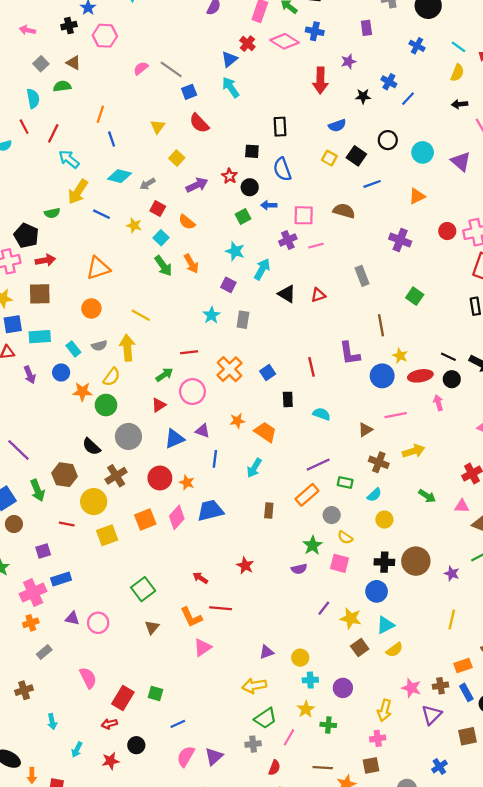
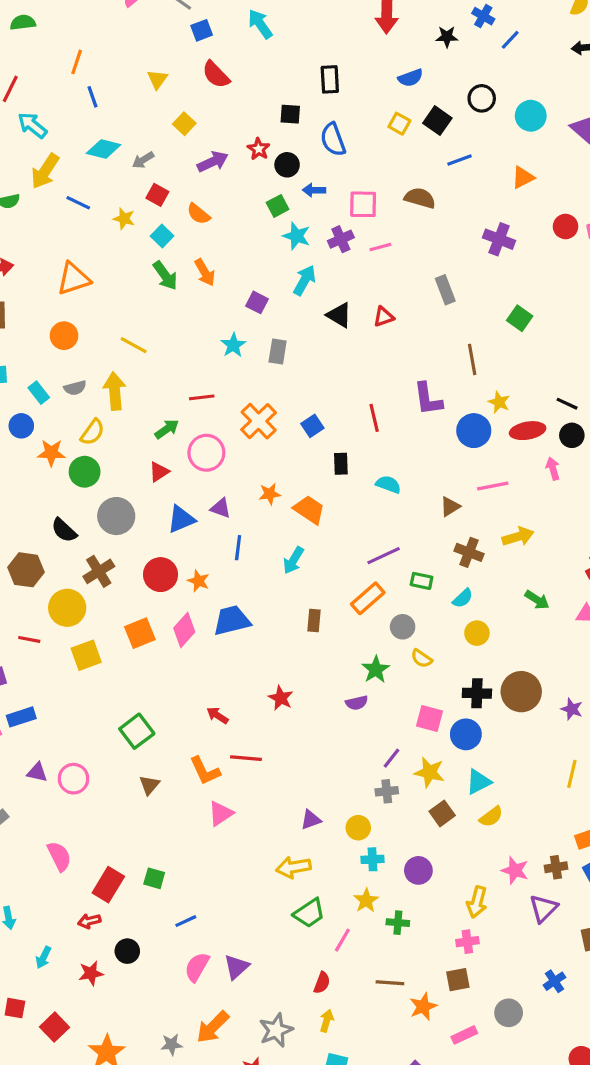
cyan star: (235, 251) -> (297, 236), moved
pink square: (340, 563) -> (429, 719), moved
gray cross: (253, 744) -> (387, 791), moved

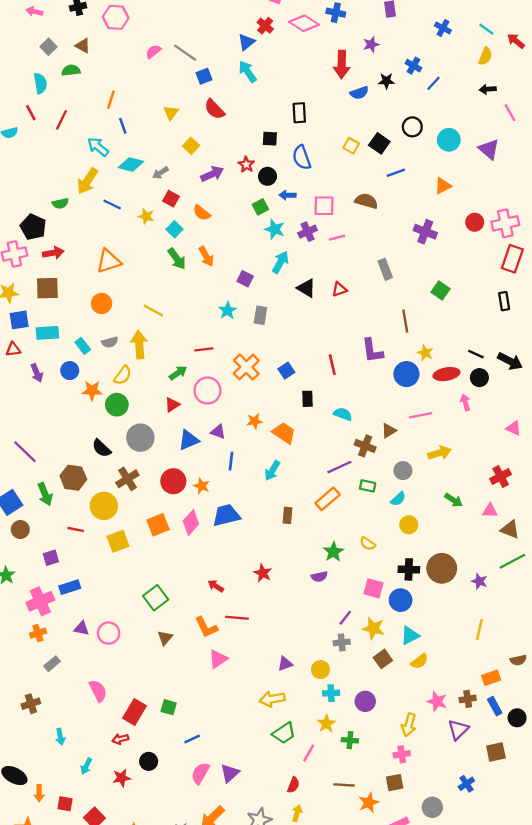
blue semicircle: (410, 78) -> (359, 93), moved
cyan arrow: (32, 125) -> (98, 147), moved
brown cross: (469, 552) -> (365, 446), moved
gray circle: (403, 627) -> (403, 471), moved

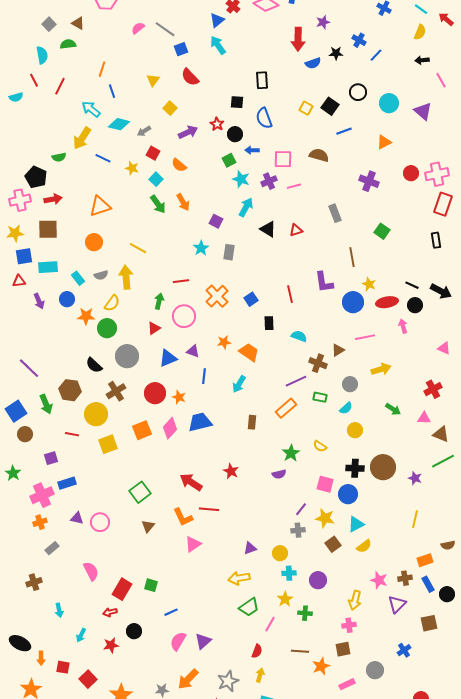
green arrow: (178, 373) -> (159, 301), turned -42
red arrow: (216, 586) -> (191, 482), size x1.6

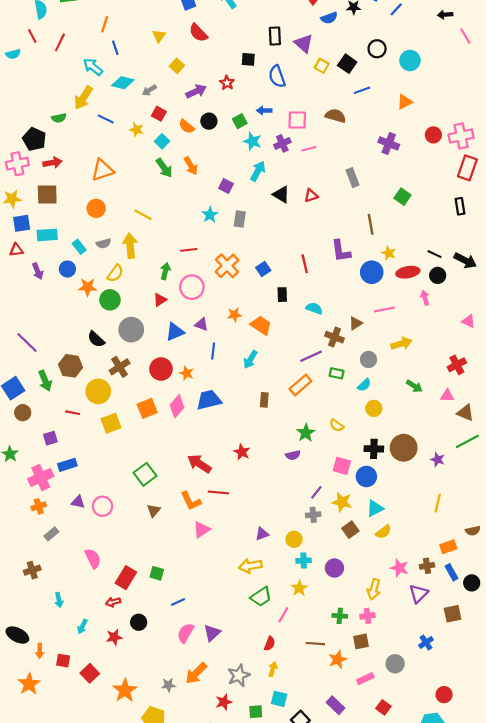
purple triangle: (423, 111) -> (304, 43), moved
black circle: (235, 134) -> (209, 121), moved
green cross: (305, 613) -> (340, 616), moved

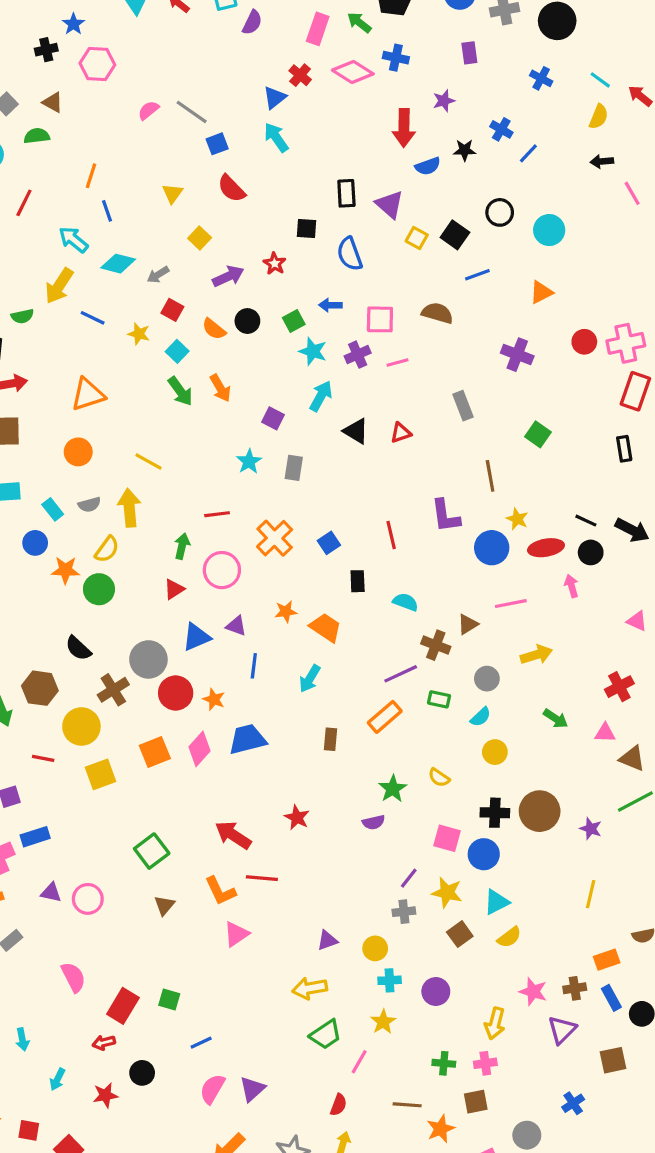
gray circle: (131, 330) -> (148, 659), moved

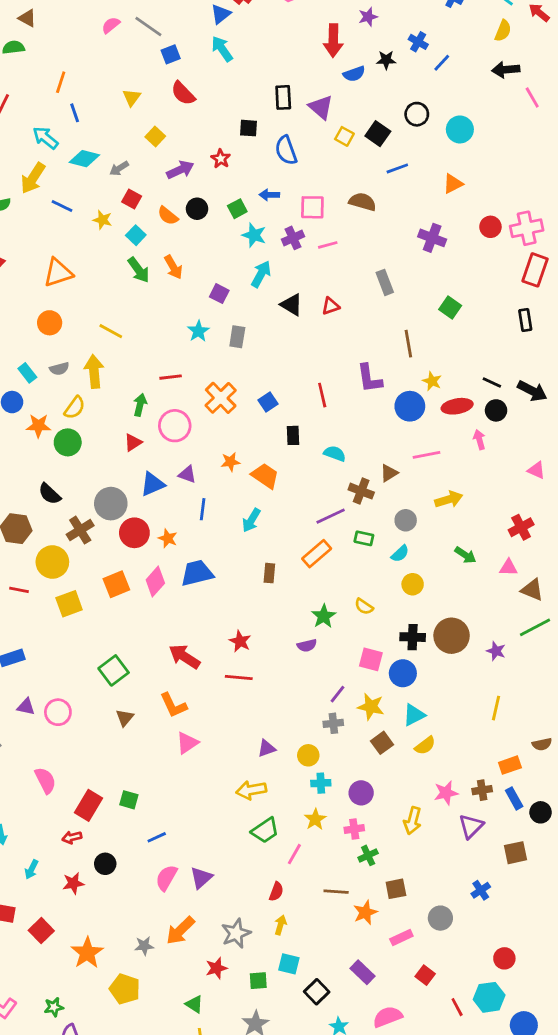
black arrow: (602, 161) -> (506, 70), size x1.4
red line: (262, 878) -> (239, 677), moved
pink star: (533, 992) -> (446, 793), turned -30
green cross: (444, 1063) -> (368, 855), turned -30
pink cross: (485, 1063) -> (354, 829), moved

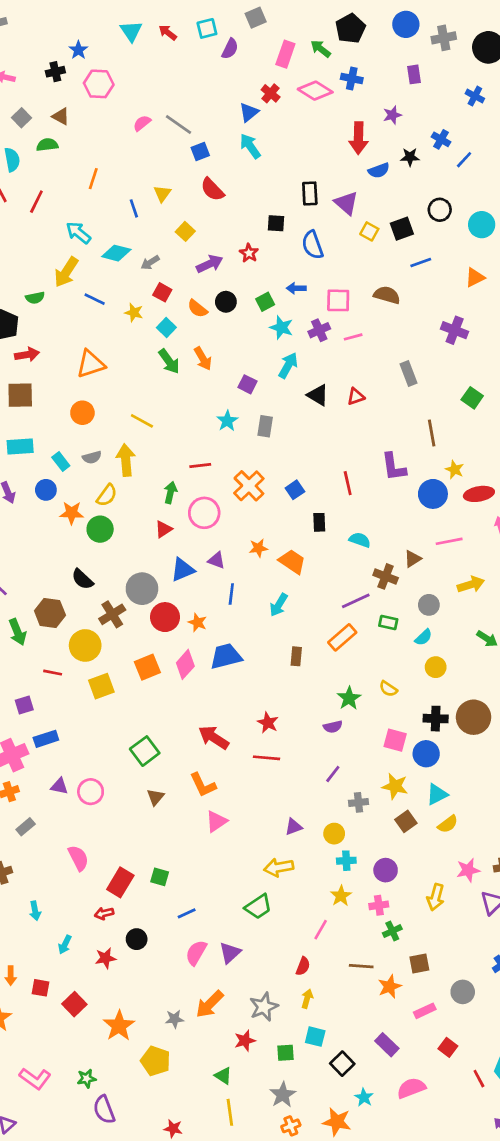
blue line: (75, 113) -> (134, 208), moved
black square: (378, 134) -> (402, 229), turned 35
purple line: (337, 694) -> (333, 774), moved
green trapezoid: (265, 830) -> (258, 907), moved

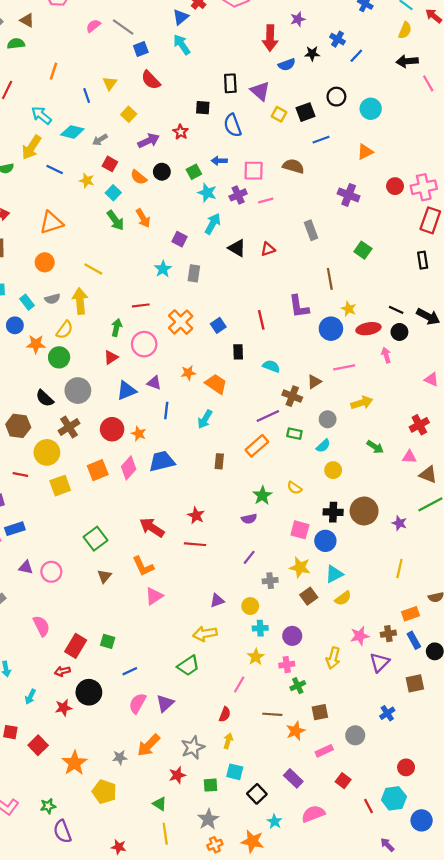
gray circle: (142, 589) -> (78, 391), moved
black circle: (137, 939) -> (89, 692), size x1.5

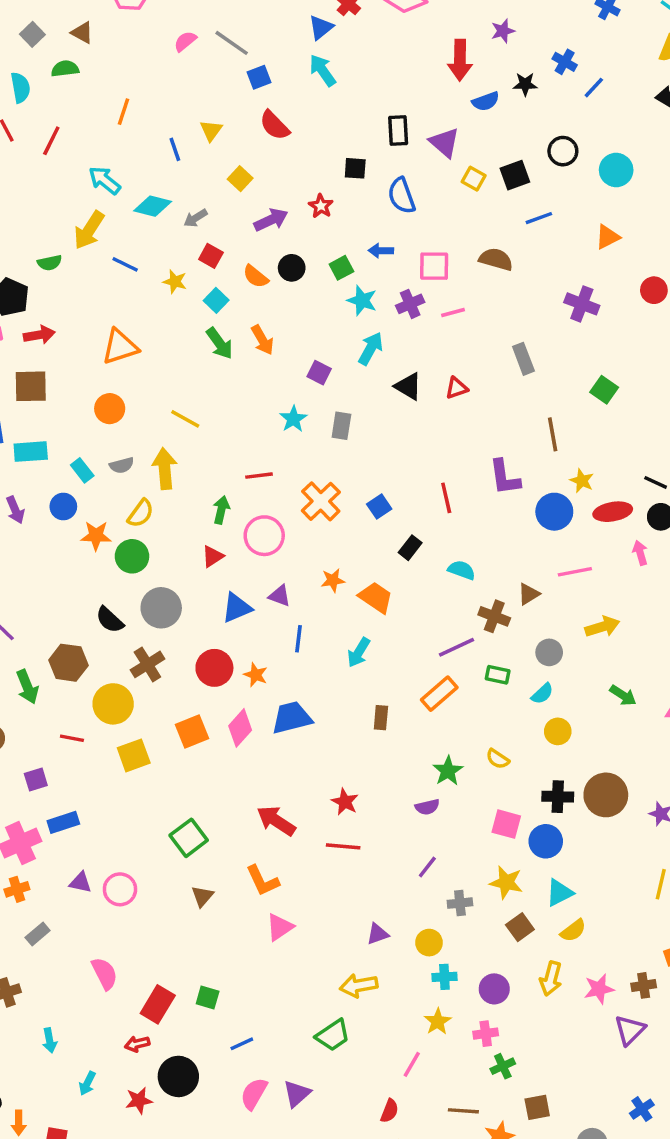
black rectangle: (238, 352) -> (410, 548), turned 40
yellow arrow: (333, 658) -> (551, 979), moved

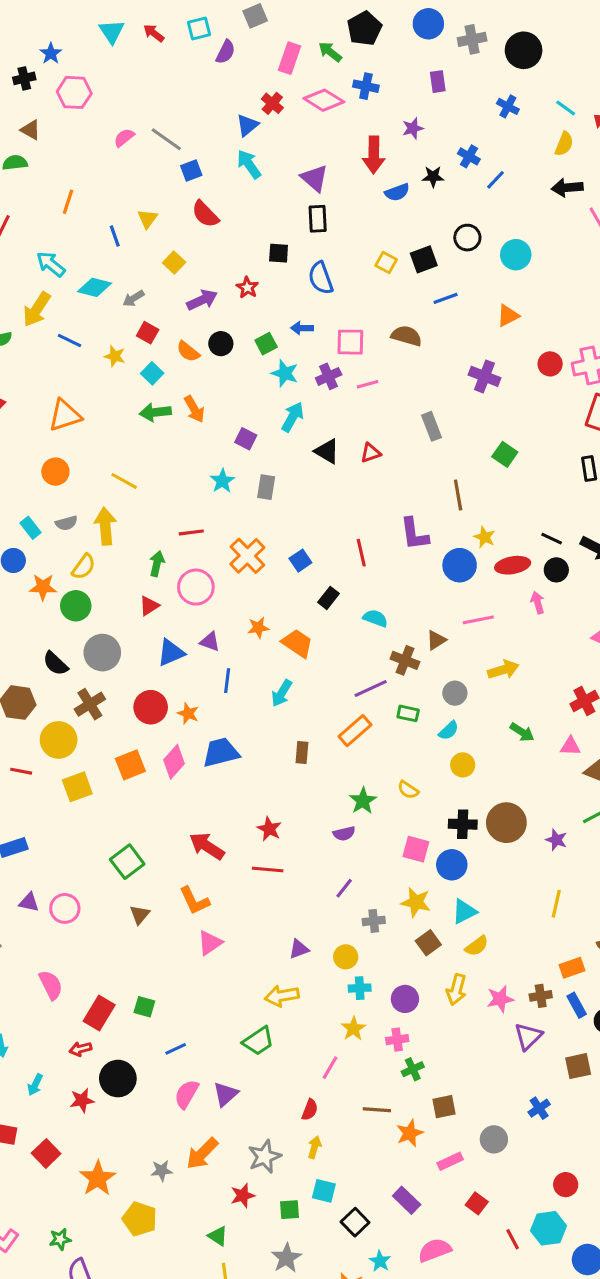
purple triangle: (444, 143) -> (314, 178), moved
green arrow: (220, 343) -> (155, 412), turned 120

